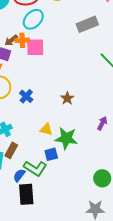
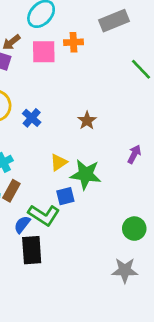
orange cross: (22, 40) -> (73, 42), moved
yellow triangle: (46, 129) -> (59, 162), turned -48

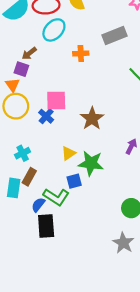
pink square: (44, 52) -> (56, 101), moved
brown star: (87, 121) -> (92, 118), size x1.5
gray star: (125, 270) -> (123, 243), turned 30

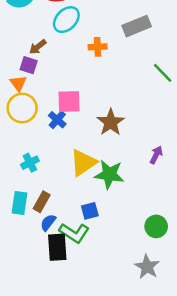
yellow triangle: (68, 153) -> (83, 163), size x1.6
brown rectangle: (29, 177) -> (42, 202), moved
blue square: (74, 181) -> (90, 211), moved
green L-shape: (56, 197) -> (74, 233), moved

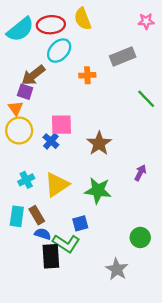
brown arrow: (38, 47) -> (33, 75), size x1.5
yellow triangle: (83, 163) -> (57, 185), moved
brown rectangle: (42, 202) -> (37, 215), turned -60
blue semicircle: (48, 223) -> (43, 234), turned 70
gray star: (147, 267) -> (117, 269), moved

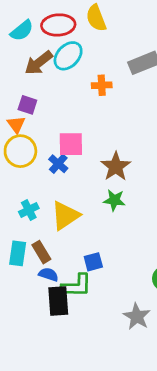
cyan semicircle: (20, 29) -> (22, 31), size x0.7
brown arrow: (33, 75) -> (39, 63), moved
green star: (98, 190) -> (114, 200), moved, size x0.7
green L-shape: (66, 243) -> (76, 286), turned -32

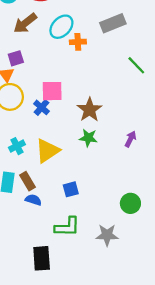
cyan ellipse: (68, 56) -> (61, 27), moved
purple square: (27, 105) -> (16, 58), turned -35
green L-shape: (76, 286) -> (67, 227), moved
black rectangle: (58, 301) -> (42, 258), moved
gray star: (137, 316) -> (107, 235), turned -30

